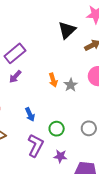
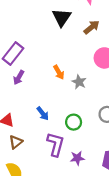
gray star: (71, 85) -> (79, 82), moved
purple star: (60, 156) -> (77, 158), moved

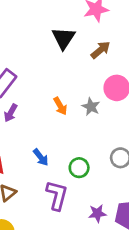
gray star: (79, 82) -> (91, 107), moved
purple star: (77, 158) -> (97, 213), moved

